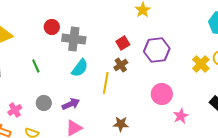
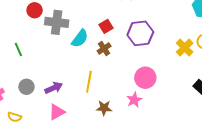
cyan semicircle: (80, 68) -> (80, 38), moved
yellow line: (106, 83) -> (89, 82), moved
pink star: (181, 116) -> (134, 100), moved

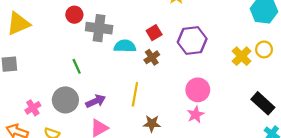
cyan semicircle: (80, 38) -> (125, 46), turned -126
green line: (18, 50) -> (77, 66), moved
gray circle: (26, 87) -> (65, 100), size x1.5
pink star: (134, 100) -> (196, 115), moved

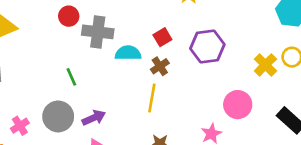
pink circle: (198, 90) -> (238, 105), moved
yellow line: (135, 94) -> (152, 98), moved

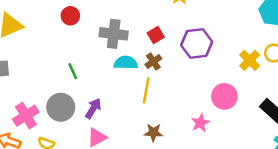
gray cross: (98, 32) -> (114, 34), moved
cyan semicircle: (128, 53) -> (126, 63), moved
purple arrow: (94, 118) -> (93, 108), turned -35
pink cross: (20, 126) -> (26, 116), size x1.5

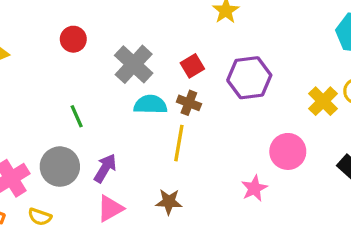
gray cross: (114, 34) -> (134, 64), turned 36
brown cross: (153, 62) -> (189, 103), turned -35
brown star: (153, 133) -> (169, 202), moved

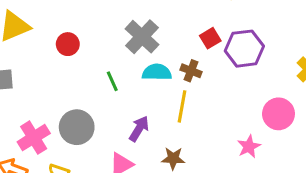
red circle: (73, 39) -> (68, 44), moved
red square: (192, 66) -> (210, 38), moved
green line: (77, 116) -> (112, 81), moved
purple arrow: (105, 168) -> (139, 129), moved

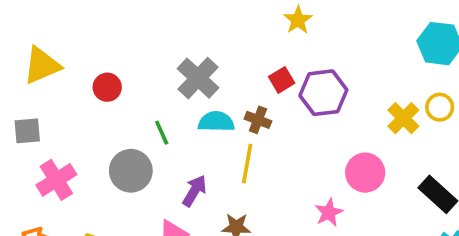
gray circle: (77, 127) -> (131, 171), moved
pink cross: (34, 138) -> (56, 180), moved

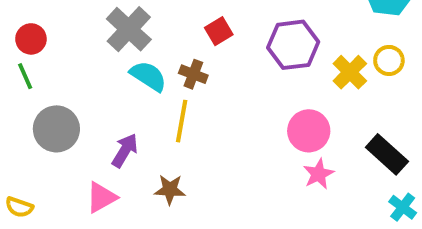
purple hexagon: (323, 93) -> (293, 45), moved
cyan semicircle: (216, 122) -> (148, 76), turned 32
green line: (162, 133) -> (25, 76), moved
pink star: (329, 213) -> (319, 174), moved

